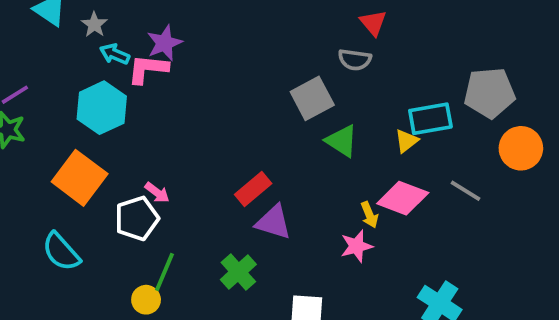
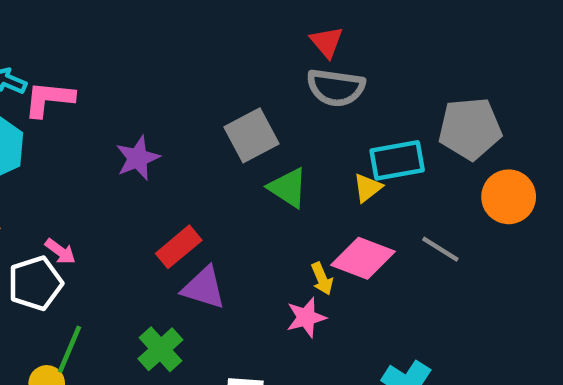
purple star: (164, 43) -> (138, 158), moved
gray semicircle: (355, 60) -> (336, 88), moved, size x1.4

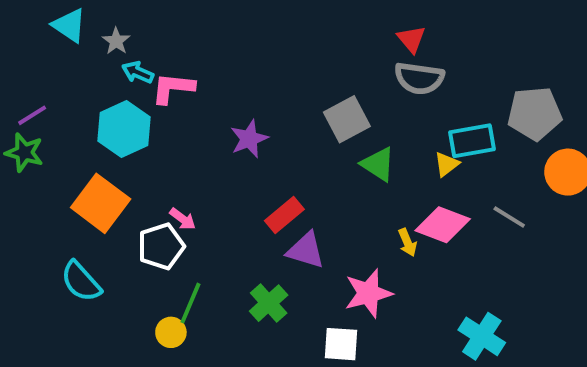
pink star: (306, 317) -> (368, 293), moved, size x1.4

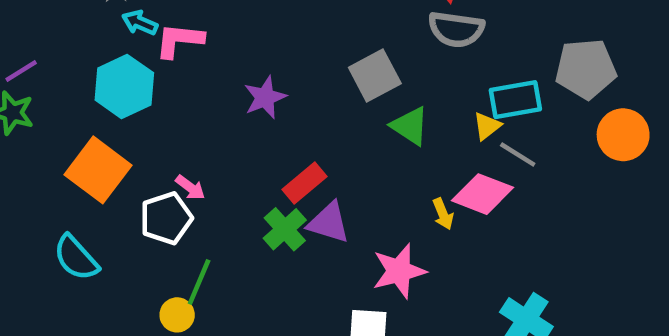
gray line: (509, 217) -> (518, 155), moved
green cross: (269, 303) -> (285, 229), moved

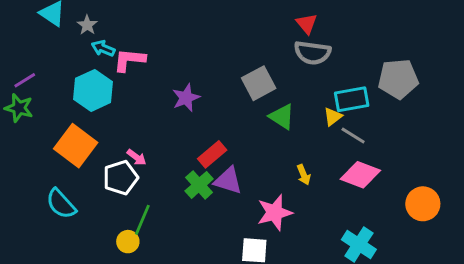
orange circle: (623, 135) -> (423, 204), moved
pink diamond: (482, 194) -> (360, 175), moved

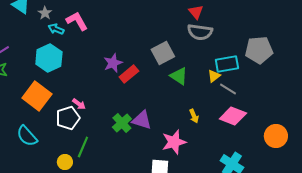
pink L-shape: (129, 60) -> (77, 21), moved, turned 55
red rectangle: (212, 154) -> (129, 74), moved
yellow circle: (128, 242) -> (65, 162), moved

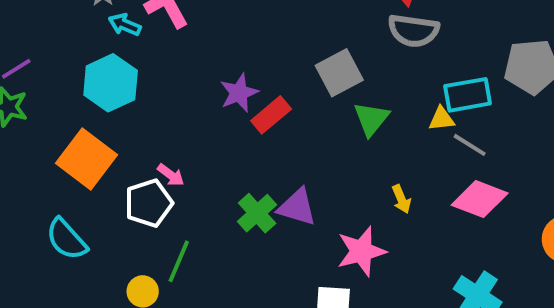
green triangle: (179, 76) -> (371, 119), turned 36
yellow triangle: (214, 76) -> (442, 119), turned 32

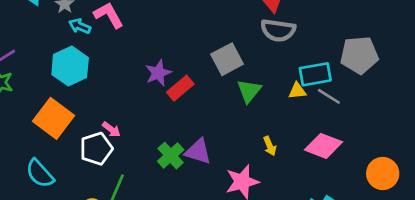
gray line: (470, 145) -> (329, 96), moved

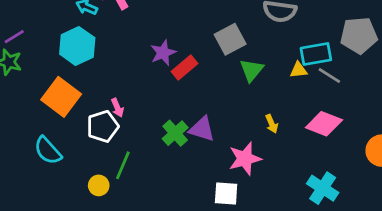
pink arrow: (111, 129) -> (117, 108), turned 30

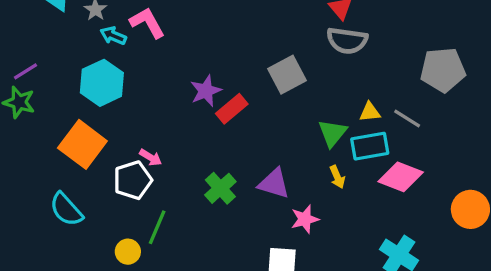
cyan rectangle: (316, 54) -> (370, 146), moved
green triangle: (252, 70) -> (332, 133), moved
pink arrow: (117, 108) -> (151, 157), turned -36
purple triangle: (202, 129) -> (274, 183), moved
pink star: (245, 159) -> (305, 219), size x0.7

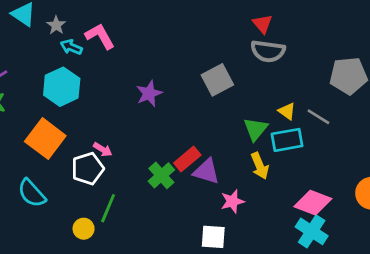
red rectangle: (232, 109) -> (187, 159), moved
yellow triangle: (370, 112) -> (287, 111), turned 42
yellow arrow: (337, 177) -> (260, 166), size x1.4
pink diamond: (401, 177) -> (313, 203), moved

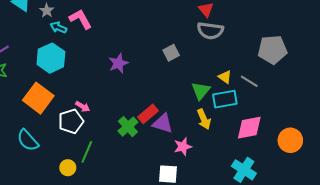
gray square: (217, 80) -> (171, 53), size x0.7
pink diamond: (313, 203) -> (249, 128), moved, turned -32

